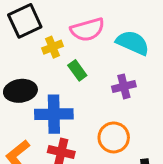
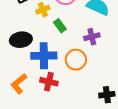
orange circle: (114, 137) -> (76, 60), moved

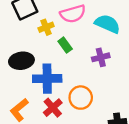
orange circle: (76, 60) -> (81, 98), moved
red cross: (49, 82) -> (53, 108), turned 36

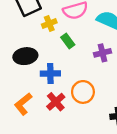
blue cross: (47, 79) -> (50, 73), size x0.7

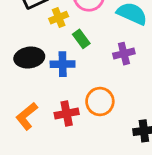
blue cross: (50, 73) -> (63, 64), moved
red cross: (56, 102) -> (67, 114), turned 30

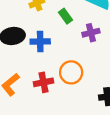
green rectangle: (81, 39) -> (66, 16), moved

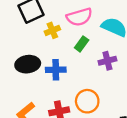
green rectangle: (66, 16) -> (82, 44), turned 72

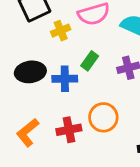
green rectangle: (82, 44) -> (90, 61), moved

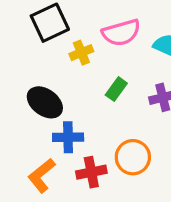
black ellipse: (30, 72) -> (45, 102), turned 44
blue cross: (65, 79) -> (68, 137), moved

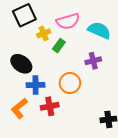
green rectangle: (116, 89) -> (59, 46), moved
orange circle: (133, 157) -> (70, 83), moved

